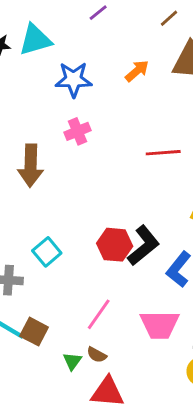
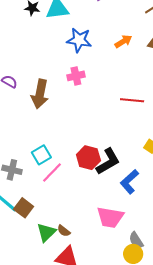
pink line: (99, 314) -> (52, 173), moved
green triangle: (72, 361) -> (46, 232), size x1.5

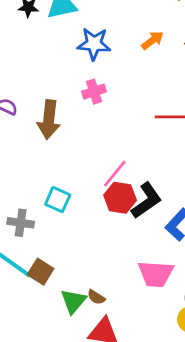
cyan square: (41, 155) -> (58, 200), turned -30
pink line: (52, 173) -> (115, 174), moved

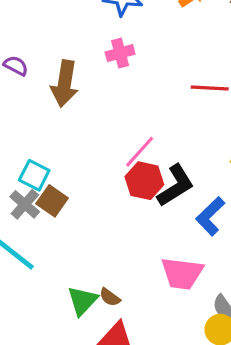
cyan square: (58, 200) -> (34, 175), moved
gray cross: (21, 223) -> (25, 204), turned 30
brown square: (41, 272) -> (52, 201), moved

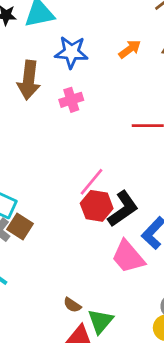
brown arrow: (65, 84) -> (29, 80), moved
pink trapezoid: (182, 273) -> (128, 257), moved, turned 45
green triangle: (83, 301) -> (100, 321), moved

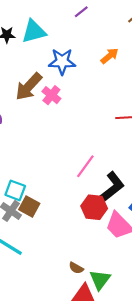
brown arrow: (29, 80) -> (29, 87), turned 40
pink cross: (71, 100) -> (51, 95), moved, turned -30
red hexagon: (97, 206) -> (94, 207), moved

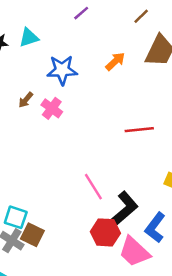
cyan triangle: (34, 31) -> (29, 38), size x0.7
brown arrow: (29, 87) -> (26, 100), size x0.5
pink line: (85, 166) -> (93, 187), turned -65

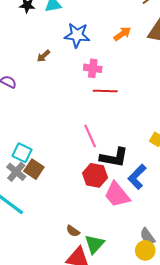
pink cross: (52, 108) -> (93, 68), moved, turned -36
red line: (139, 130) -> (105, 91), moved
black L-shape: (125, 208) -> (114, 157), turned 44

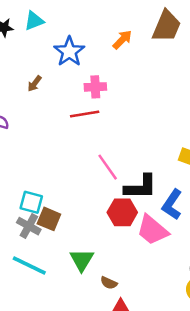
blue star: (77, 35) -> (69, 51), turned -30
red line: (105, 91) -> (85, 114), moved
green triangle: (94, 244) -> (82, 260), moved

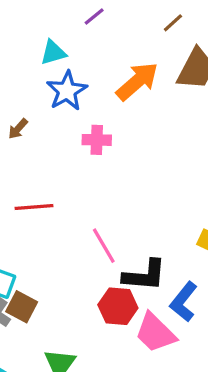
cyan triangle: (34, 21) -> (53, 53), moved
orange arrow: (122, 40) -> (137, 81), size x1.6
red line: (85, 114) -> (34, 207), moved

